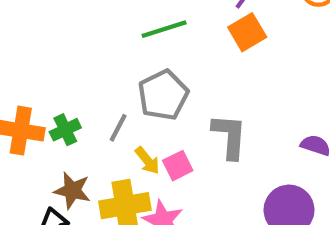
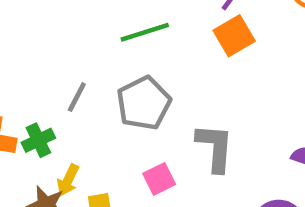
gray line: (118, 128) -> (77, 97), moved
yellow arrow: (147, 161) -> (68, 180), moved, turned 64

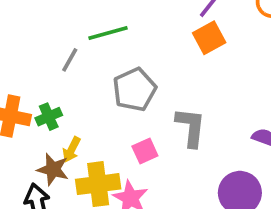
green line: (145, 32) -> (108, 33), moved
gray line: (77, 97) -> (70, 60), moved

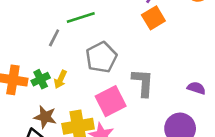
yellow arrow: (72, 150) -> (60, 79), moved
pink square: (145, 151) -> (111, 101), size x1.6

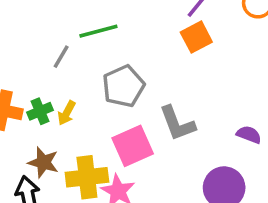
gray L-shape: (143, 83) -> (177, 123), turned 152

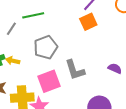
yellow arrow: (67, 113) -> (13, 61), turned 72
purple semicircle: (249, 135) -> (115, 68), moved

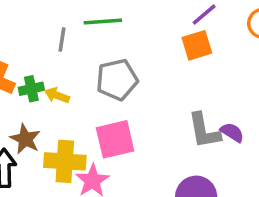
gray line: (11, 29) -> (62, 40), turned -32
gray L-shape: (75, 70) -> (204, 131), moved

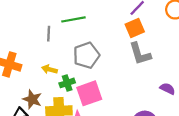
green cross: (31, 89) -> (67, 83), moved
gray L-shape: (204, 131) -> (140, 54), moved
purple semicircle: (232, 132) -> (167, 89), moved

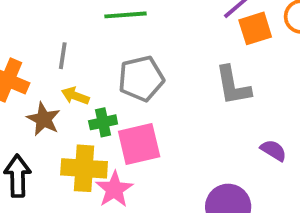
orange square: (135, 28) -> (255, 28), moved
gray line: (49, 34) -> (63, 56), moved
brown star: (32, 99) -> (44, 119), moved

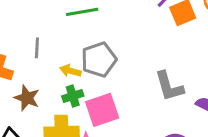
gray L-shape: (233, 86) -> (169, 86), moved
yellow arrow: (75, 96) -> (70, 71), moved

